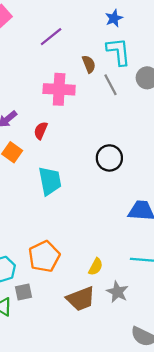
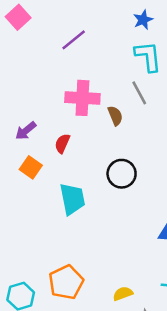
brown semicircle: (89, 64) -> (115, 116), moved
black circle: (109, 158) -> (122, 174), moved
yellow semicircle: (96, 267) -> (123, 294), turned -138

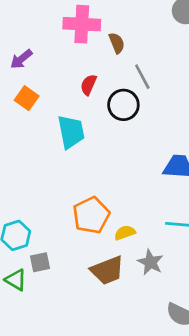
gray line: (139, 93) -> (142, 77), moved
red semicircle: (62, 143) -> (88, 85), moved
orange pentagon: (66, 282) -> (91, 215), moved

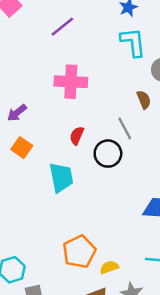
brown semicircle: (117, 43) -> (144, 100), moved

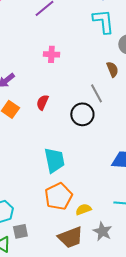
pink cross: (71, 82) -> (51, 54), size x0.6
red semicircle: (77, 136) -> (42, 102), moved
cyan trapezoid: (61, 177) -> (54, 160), moved

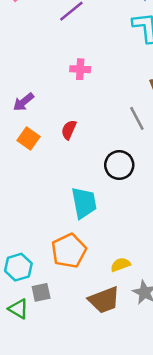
black circle: (82, 114) -> (119, 165), moved
orange pentagon: (58, 196) -> (69, 251), moved

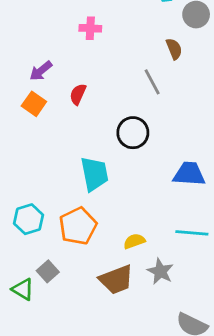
purple arrow: (23, 102) -> (41, 71), moved
cyan hexagon: (18, 267) -> (28, 219), moved
gray square: (41, 292) -> (48, 271), turned -30

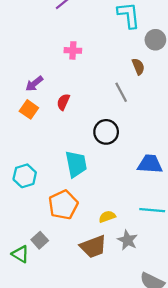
cyan hexagon: (28, 219) -> (25, 176), moved

